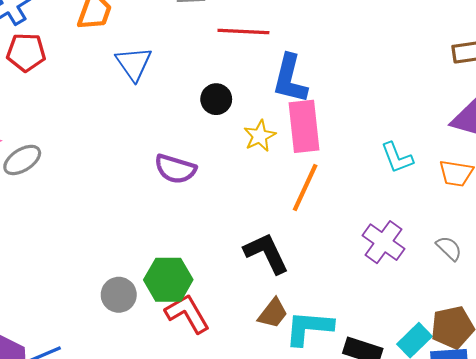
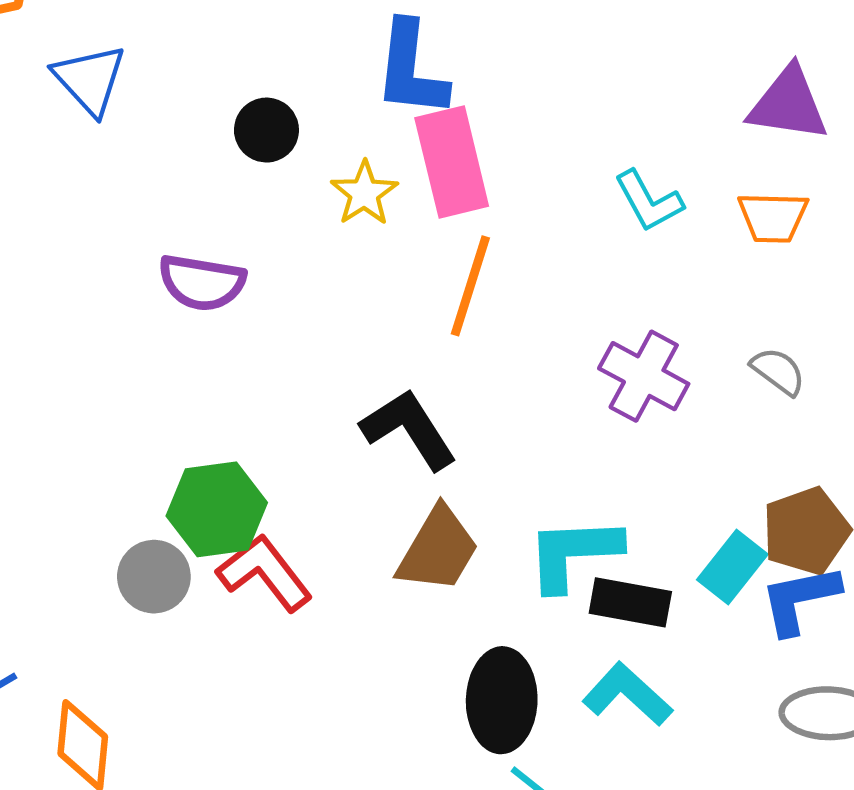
gray circle: (119, 295) -> (154, 577), moved
brown trapezoid: (273, 313) -> (438, 550), size x1.4
cyan L-shape: (309, 328) -> (574, 553), moved

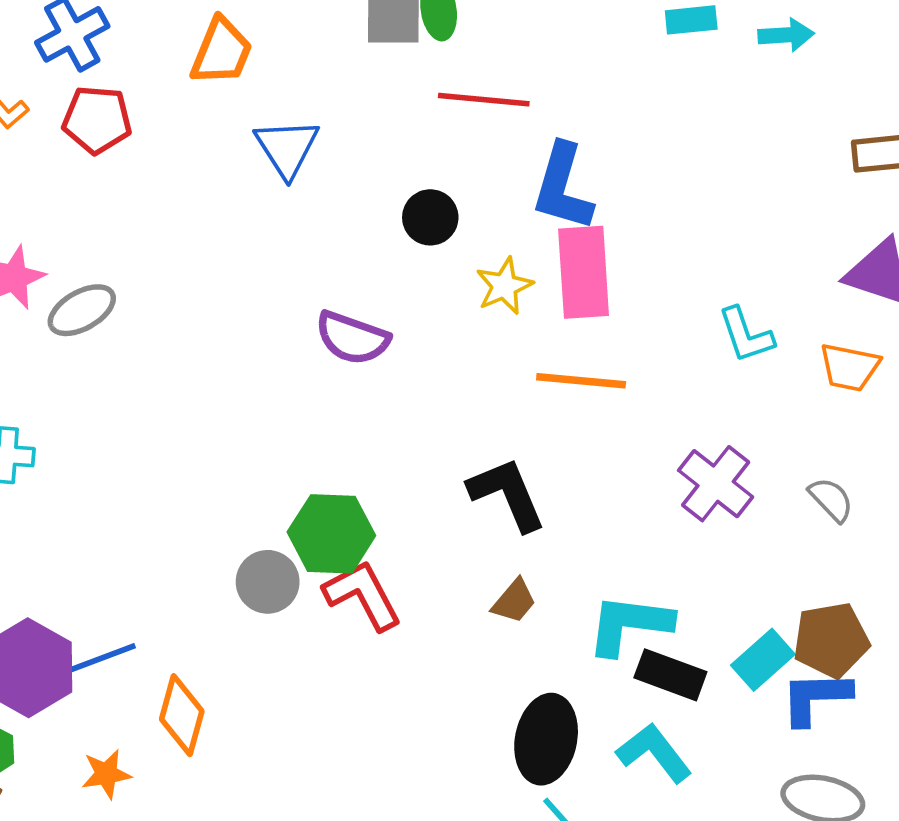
orange line: (470, 286) -> (581, 381), turned 68
brown trapezoid: (438, 550) -> (514, 601), size x0.6

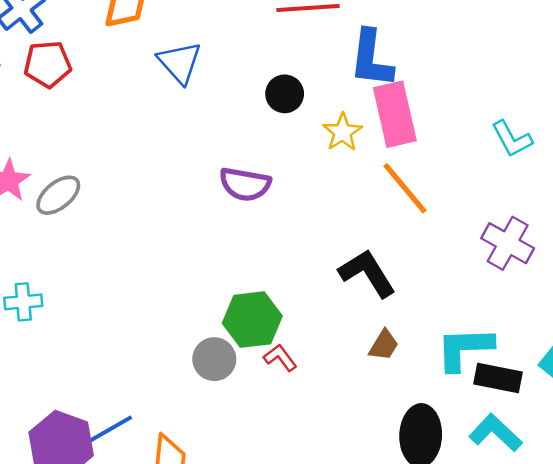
orange line: (581, 381) -> (405, 188), turned 54
red L-shape: (363, 595) -> (280, 358), size x0.6

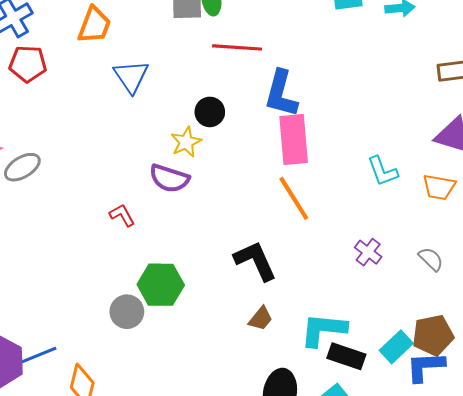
yellow star: (342, 132) -> (186, 142), moved
purple cross: (508, 243) -> (368, 252), size x0.7
red L-shape: (280, 358) -> (122, 215), moved

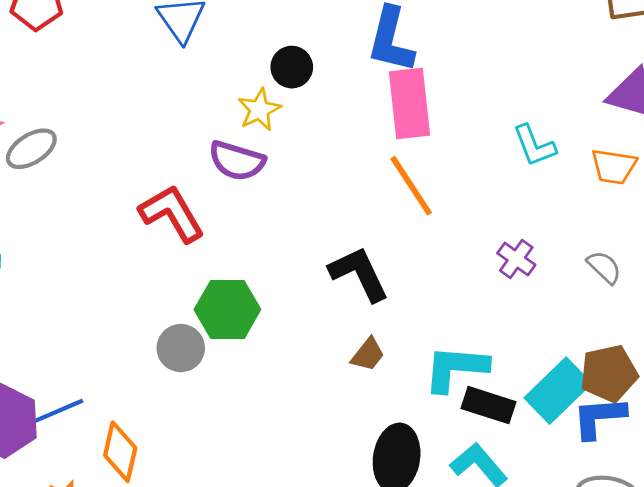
red L-shape: (122, 215) -> (172, 213), size x1.8
cyan rectangle: (396, 347) -> (558, 391), size x1.4

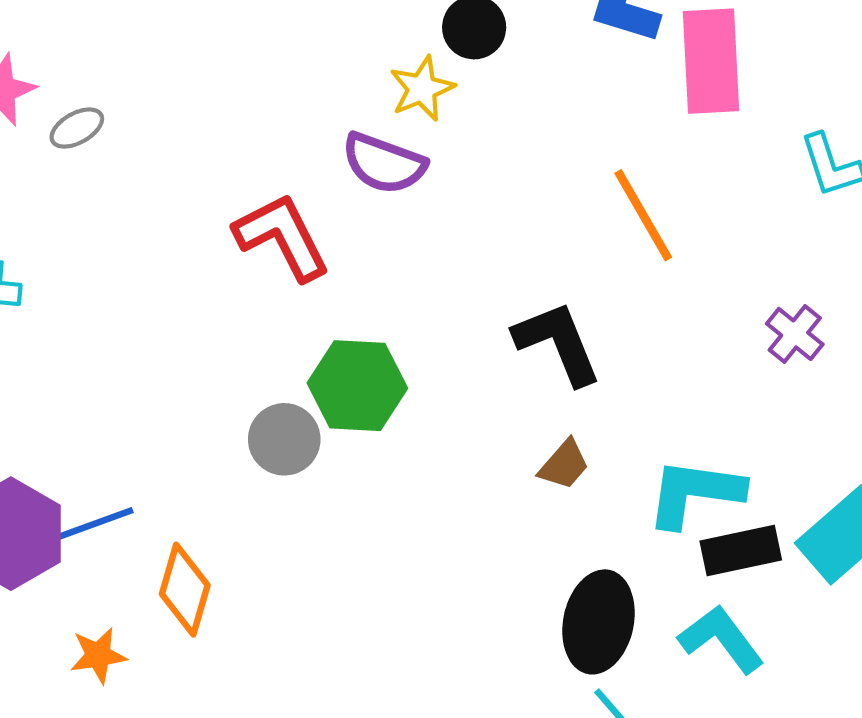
pink rectangle: (409, 104) -> (711, 61), moved
gray ellipse: (31, 149) -> (77, 128), size x0.7
black rectangle: (488, 405) -> (741, 551), turned -33

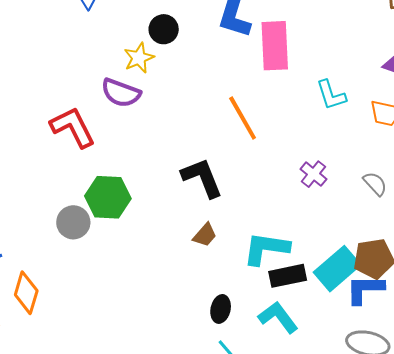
black ellipse: (599, 622) -> (221, 309), size x0.6

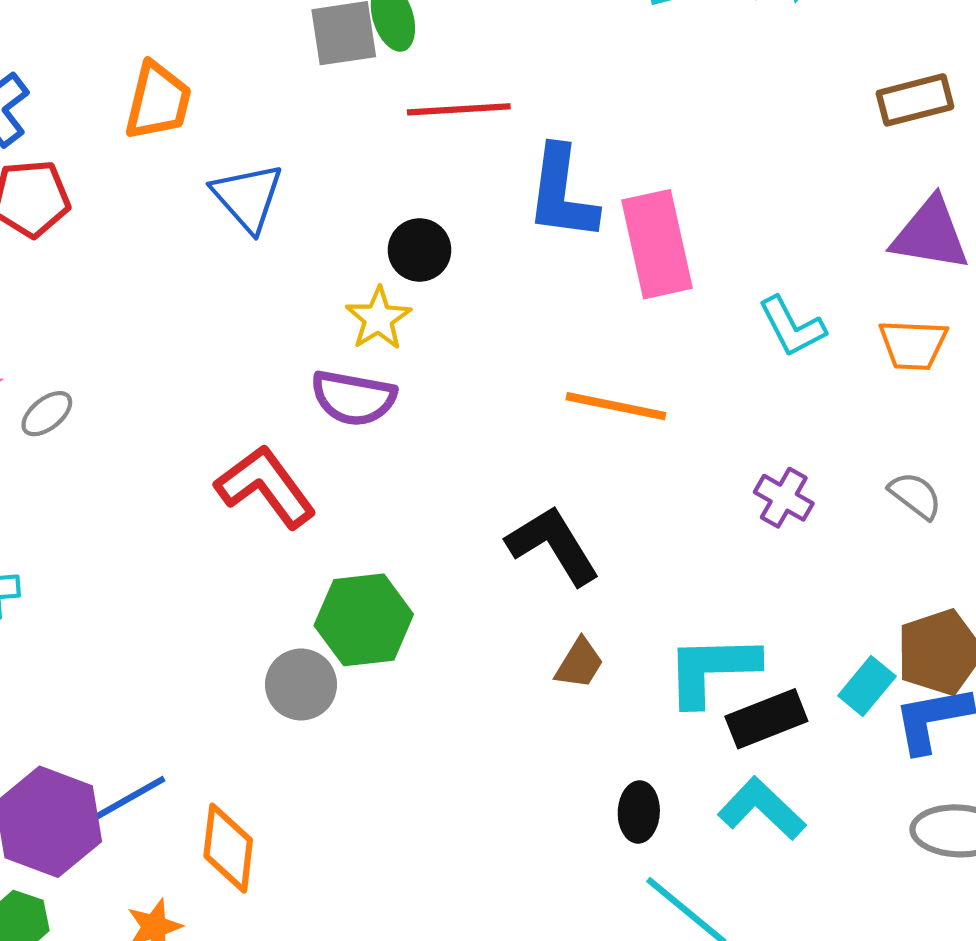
orange line: (243, 118) -> (616, 406), turned -39
cyan rectangle: (337, 269) -> (867, 686), size x0.6

